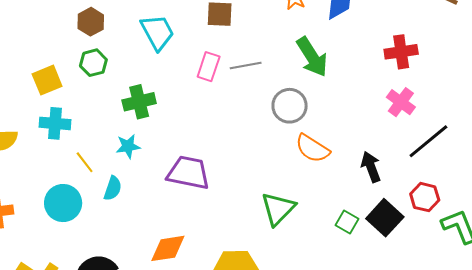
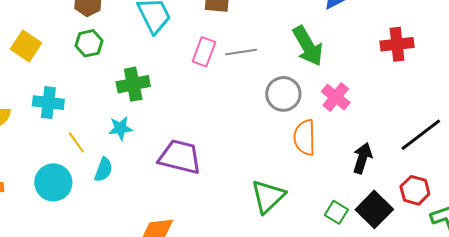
yellow square: (47, 80) -> (26, 46), moved, turned -36
pink cross: (401, 102) -> (336, 97), moved
orange semicircle: (312, 148) -> (305, 137), turned 54
black arrow: (371, 167) -> (362, 158), turned 36

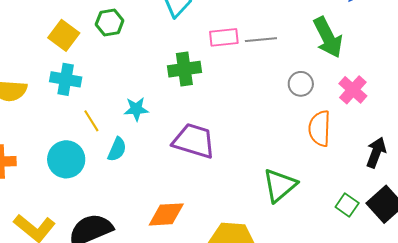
yellow square: (26, 46) -> (64, 35), moved
pink rectangle: (204, 52) -> (224, 37), turned 60
green cross: (133, 84) -> (184, 69), moved
gray circle: (283, 94) -> (301, 84), size x0.7

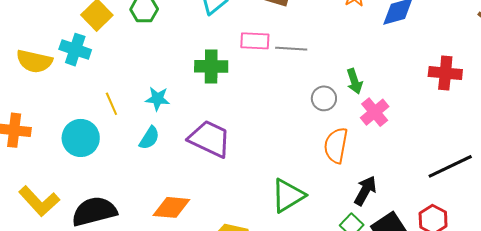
green arrow: (328, 37) -> (354, 81), moved, size x0.6
cyan cross: (66, 79) -> (75, 50), moved
cyan semicircle: (117, 149) -> (149, 138), moved
black arrow: (376, 152) -> (365, 191), moved

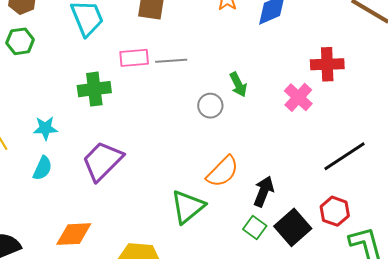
pink cross: (375, 112) -> (298, 97), moved
purple trapezoid: (210, 139) -> (103, 161), turned -63
orange semicircle: (336, 145) -> (223, 172), moved, turned -138

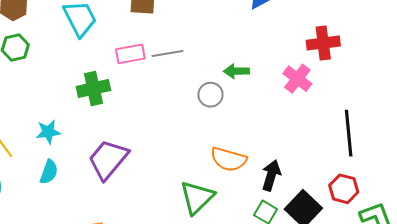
green arrow: (238, 85) -> (236, 71), turned 120
black line: (345, 156) -> (349, 133), turned -57
orange semicircle: (223, 172) -> (229, 159), turned 66

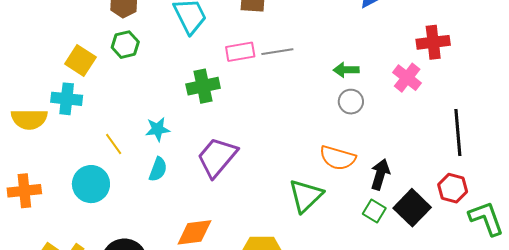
gray circle: (211, 95) -> (351, 102), moved

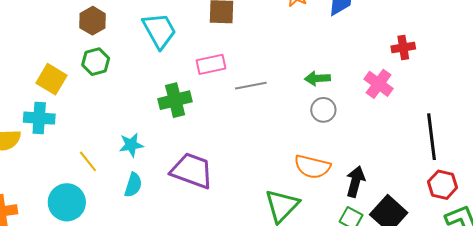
red cross: (433, 42) -> (403, 48), size x0.7
gray line: (277, 52) -> (251, 86), moved
purple trapezoid: (217, 157) -> (192, 171), turned 72
red hexagon: (453, 188) -> (443, 185), moved

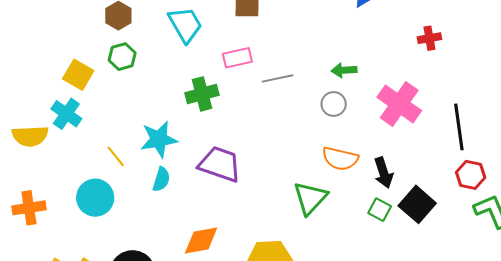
pink cross: (379, 84) -> (399, 104), moved, size x1.5
gray circle: (323, 110) -> (334, 104), moved
cyan cross: (39, 118) -> (66, 114), turned 32
cyan star: (131, 145) -> (159, 139), size x1.5
black arrow: (355, 181) -> (384, 173), turned 148

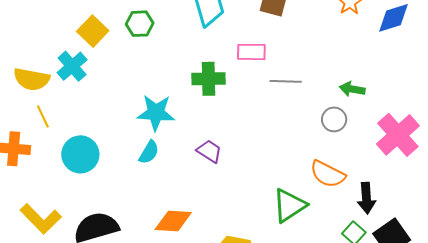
yellow line: (116, 156) -> (43, 117), moved
purple trapezoid: (220, 164) -> (209, 151), size x0.6

